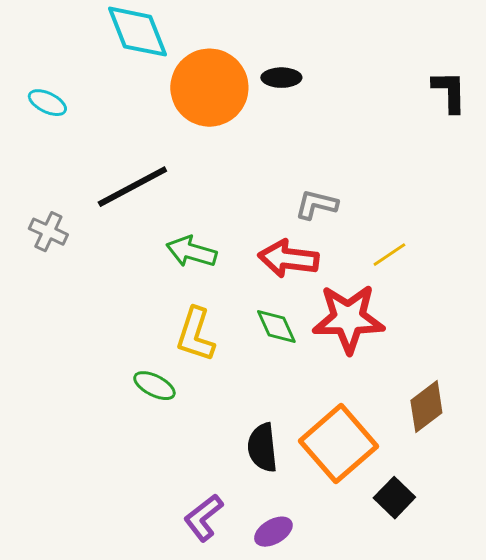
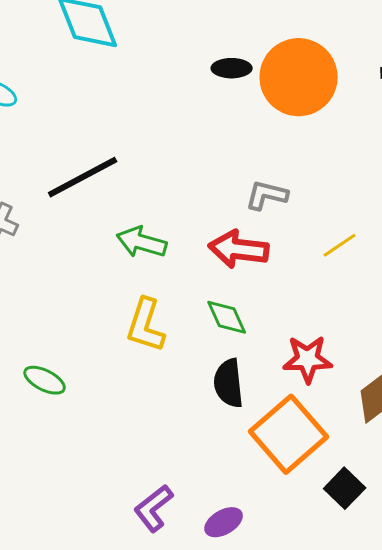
orange circle: (209, 88) -> (299, 77), moved
red star: (348, 319) -> (308, 359), moved, size x0.7
green ellipse: (154, 386) -> (45, 380), moved
black semicircle: (262, 448) -> (229, 383), moved

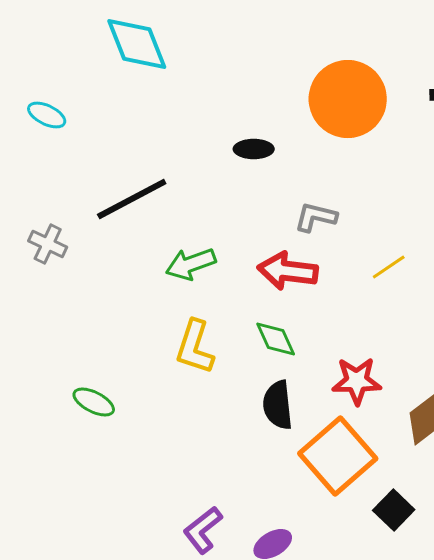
black ellipse: (232, 68) -> (254, 149), moved
green arrow: (142, 242) -> (191, 264), turned -36

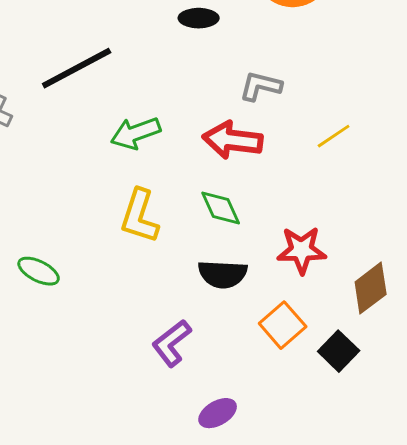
black semicircle: (278, 405) -> (223, 274), turned -81
orange square: (338, 456) -> (283, 325), size x0.6
black square: (394, 510) -> (339, 351), moved
purple L-shape: (203, 530) -> (172, 343), moved

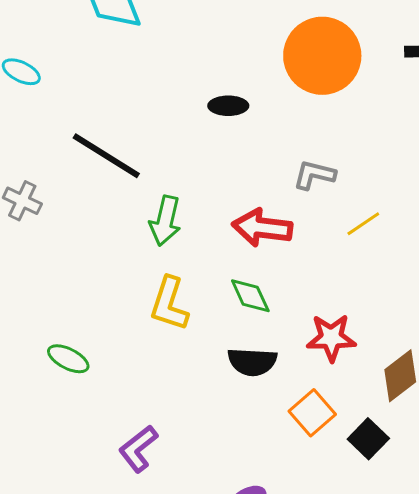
black line: (77, 68) -> (106, 156), turned 60
gray L-shape: (261, 86) -> (314, 175), moved
green arrow: (136, 133) -> (165, 221), turned -57
purple L-shape: (172, 343) -> (138, 449), moved

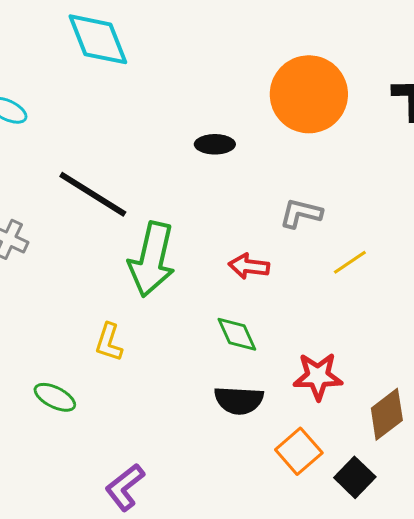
green arrow: (165, 221) -> (152, 259), size x1.5
red arrow: (262, 228) -> (249, 266), size x0.7
yellow L-shape: (169, 304) -> (109, 342), moved, size x0.7

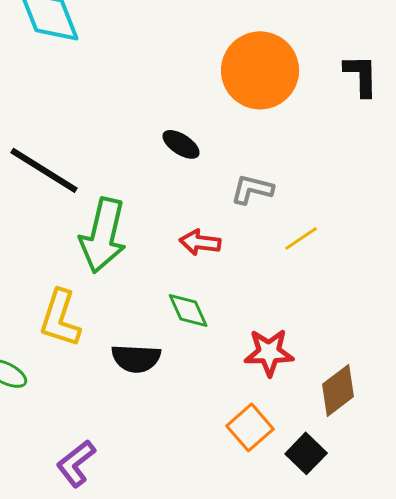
black ellipse: (215, 144) -> (181, 144), moved, turned 33
yellow L-shape: (109, 342) -> (60, 318), size x1.5
black semicircle: (239, 400) -> (136, 358), moved

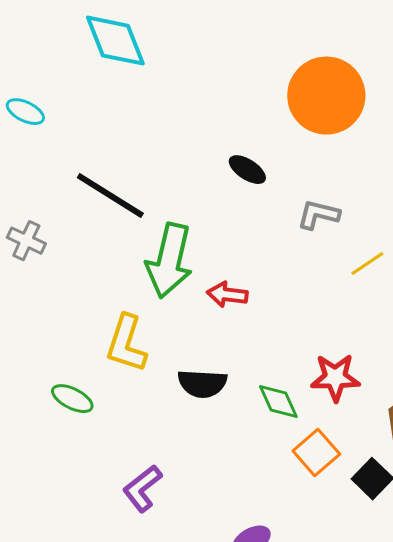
red arrow: (200, 242) -> (227, 295), moved
green diamond: (188, 310) -> (278, 402), moved

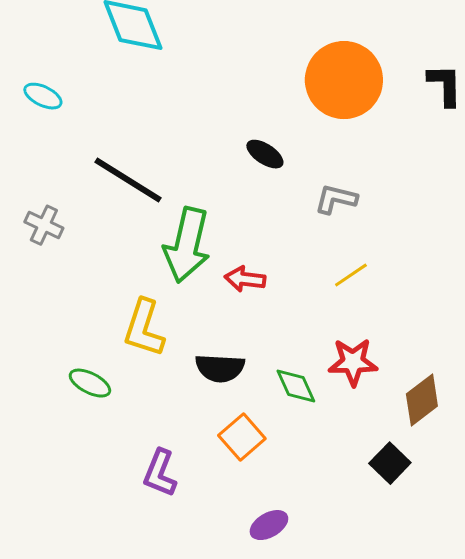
yellow line: (367, 264) -> (351, 275), moved
orange square: (316, 453) -> (242, 437), moved
purple L-shape: (142, 489) -> (160, 473), turned -30

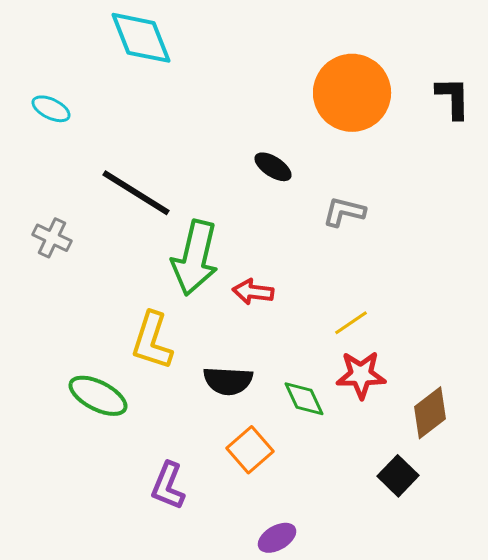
yellow line: (351, 275) -> (351, 323), moved
green ellipse: (90, 383) -> (98, 396), size x1.4

